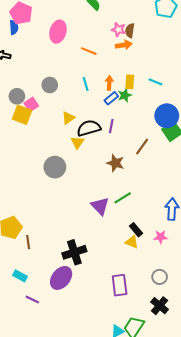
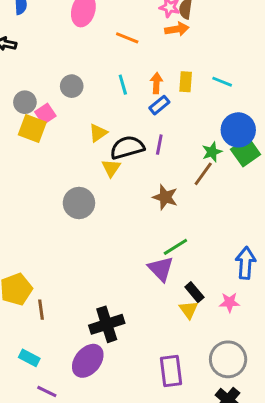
green star: (125, 95) -> (212, 152), moved
purple triangle: (100, 206) -> (161, 269), moved
yellow triangle: (132, 242) -> (189, 310), turned 32
gray circle: (160, 277) -> (228, 359), size x1.6

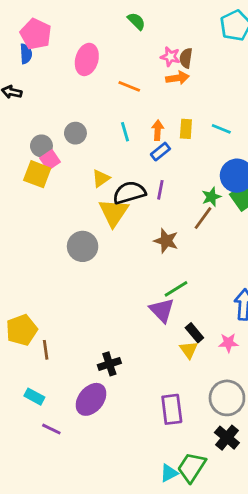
gray circle: (25, 102) -> (41, 146), moved
yellow triangle: (111, 168) -> (114, 212), size x1.6
black cross: (107, 324) -> (109, 364), size x0.7

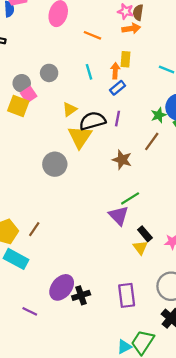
yellow rectangle: (186, 129) -> (126, 59), moved
green star: (211, 197) -> (159, 115), moved
brown line: (46, 350) -> (34, 229), moved, turned 42
black cross: (109, 364) -> (81, 295), moved
cyan rectangle: (34, 397) -> (16, 259), moved, size x1.5

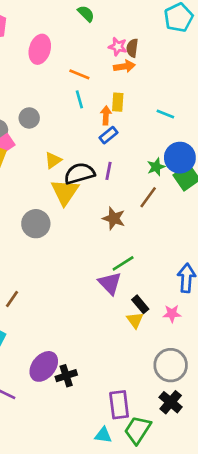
cyan line: (89, 72) -> (79, 99), moved
purple rectangle: (127, 295) -> (119, 405), moved
cyan triangle: (124, 347) -> (103, 435), moved, turned 35

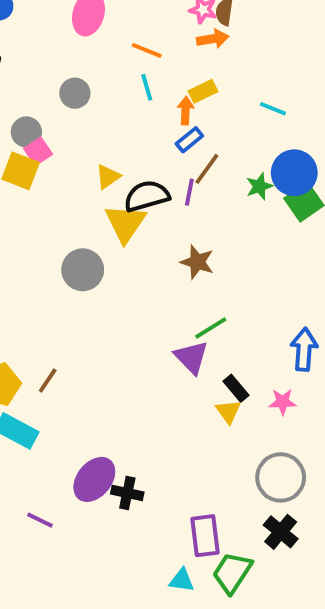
yellow rectangle: (118, 102) -> (203, 91), turned 60
gray circle: (29, 118) -> (75, 93), moved
brown line: (148, 197) -> (207, 169), moved
black cross: (66, 376) -> (127, 493), turned 30

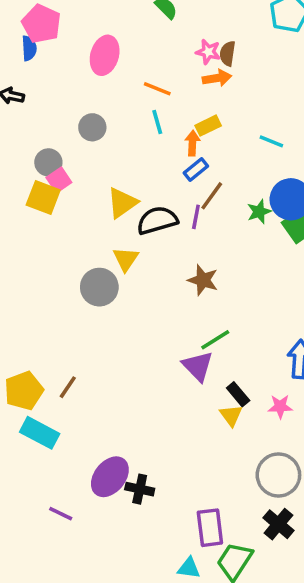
yellow triangle: (108, 177) -> (122, 203), size x1.4
yellow triangle: (125, 223) -> (126, 259), moved, size x0.7

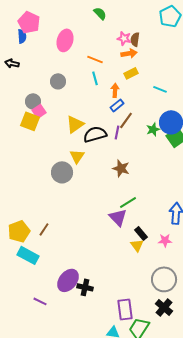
yellow rectangle: (208, 126) -> (131, 73), moved

